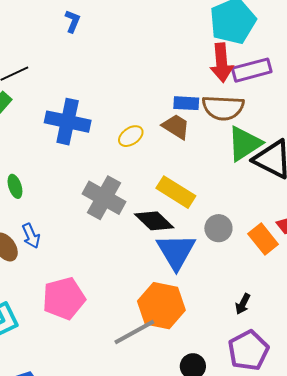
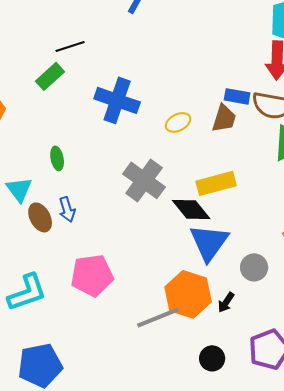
brown trapezoid: (176, 127) -> (224, 118), turned 68
yellow rectangle: (176, 192) -> (216, 183), turned -54
gray circle: (218, 228) -> (254, 267), moved
black arrow: (243, 304) -> (226, 302), moved

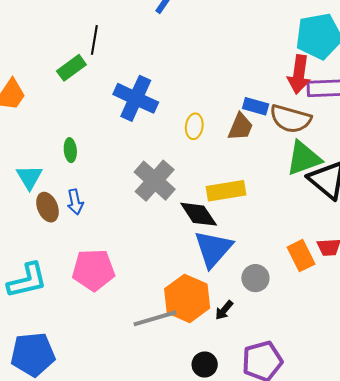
black line: (70, 46) -> (94, 40), turned -68
yellow ellipse: (178, 122) -> (194, 126), turned -60

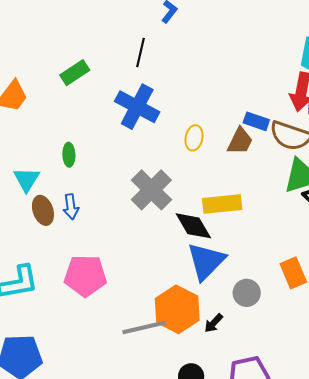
black line: (94, 40) -> (141, 53), moved

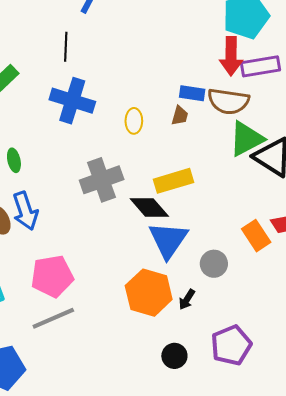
brown trapezoid: (240, 141) -> (180, 116), size x0.7
gray cross: (151, 190) -> (102, 180), turned 36
blue arrow: (71, 207) -> (25, 211), size x1.5
gray line: (144, 327) -> (53, 318), moved

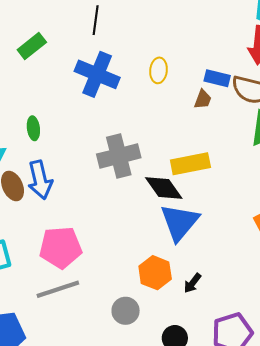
yellow ellipse: (134, 121) -> (159, 70), moved
gray circle: (214, 264) -> (126, 311), moved
orange hexagon: (149, 293) -> (155, 273), size x0.7

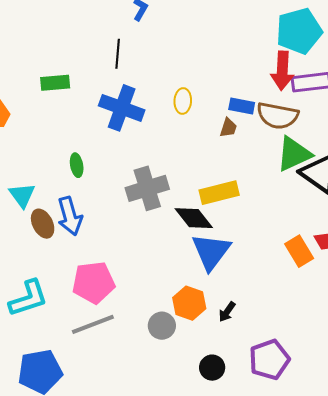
green rectangle: (32, 46) -> (55, 83), turned 36
green ellipse: (33, 128) -> (77, 165), moved
gray circle: (126, 311) -> (162, 326), moved

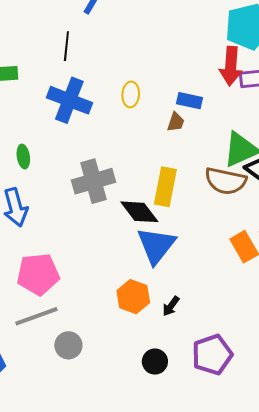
brown semicircle: (278, 116) -> (226, 181), moved
yellow rectangle: (219, 193) -> (165, 187), turned -66
gray circle: (162, 326) -> (68, 345), moved

